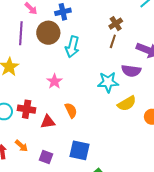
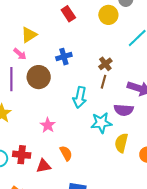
blue cross: (63, 12) -> (64, 57), moved
cyan arrow: (72, 47) -> (80, 97), moved
yellow semicircle: (127, 103) -> (121, 143), turned 138

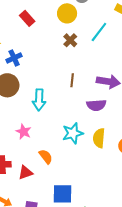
blue cross: (64, 57) -> (14, 58), moved
brown cross: (105, 64) -> (70, 40), moved
cyan arrow: (80, 97) -> (39, 100), moved
cyan star: (101, 123) -> (73, 133), moved

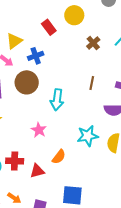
yellow circle: (67, 13) -> (74, 15), moved
red rectangle: (27, 18) -> (49, 27), moved
orange semicircle: (46, 157) -> (59, 157), turned 70

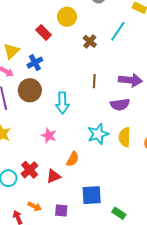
red cross: (15, 161) -> (30, 170), turned -36

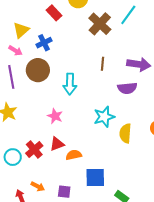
brown cross: (90, 41) -> (100, 24), size x1.6
yellow semicircle: (125, 137) -> (125, 133), moved
orange semicircle: (73, 159) -> (74, 155), moved, turned -133
red triangle: (53, 176) -> (57, 144), moved

